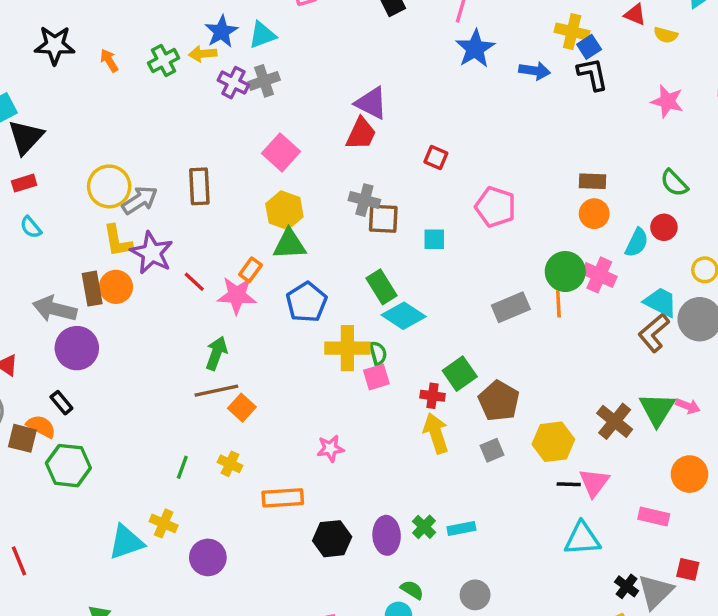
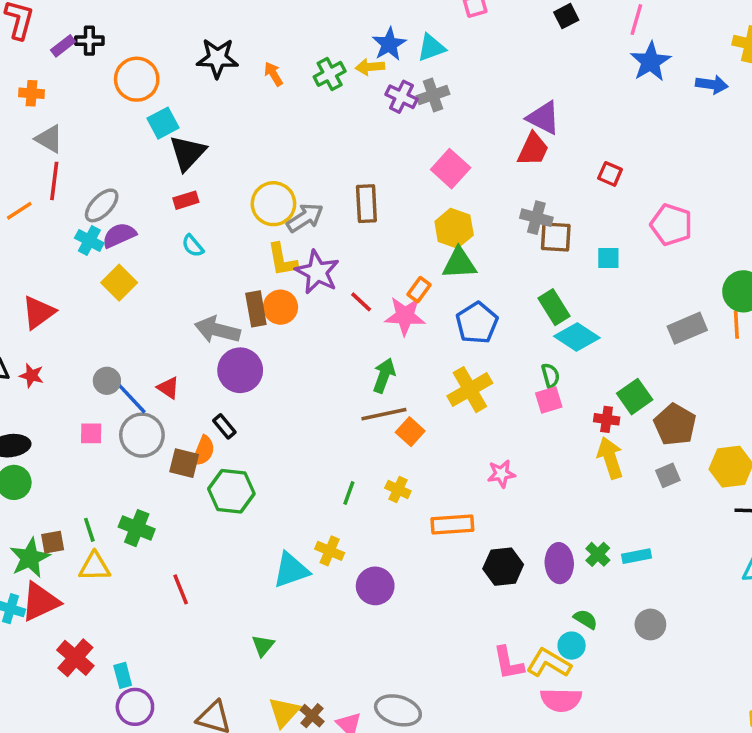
yellow cross: (347, 348) -> (470, 390), moved, turned -30
orange semicircle: (41, 426) -> (203, 451), turned 84

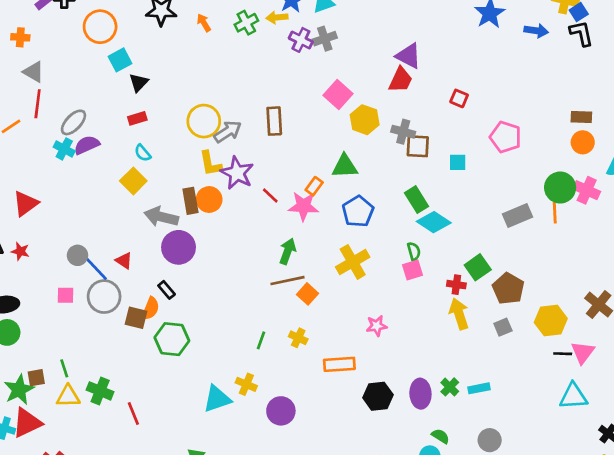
black triangle: (188, 153) -> (139, 83), size x0.7
yellow hexagon: (454, 228) -> (365, 120), moved
yellow square: (119, 283) -> (133, 181), moved
green cross: (137, 528) -> (100, 391), moved

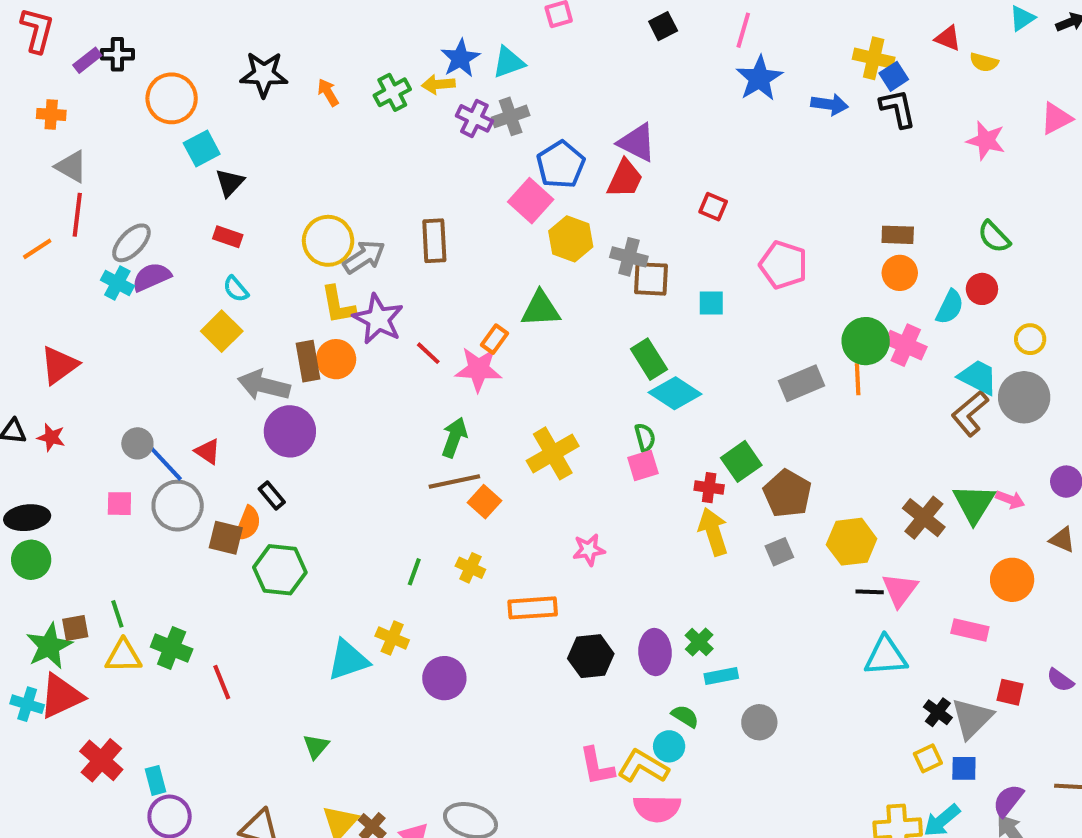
red rectangle: (137, 118) -> (228, 237), turned 36
blue pentagon: (358, 211) -> (561, 165), moved
cyan rectangle: (479, 388) -> (721, 676), moved

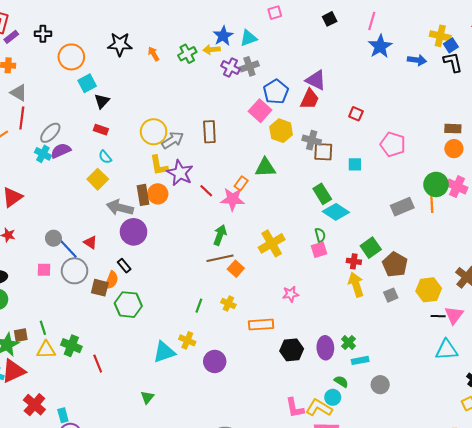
purple rectangle: (87, 60) -> (11, 37), moved

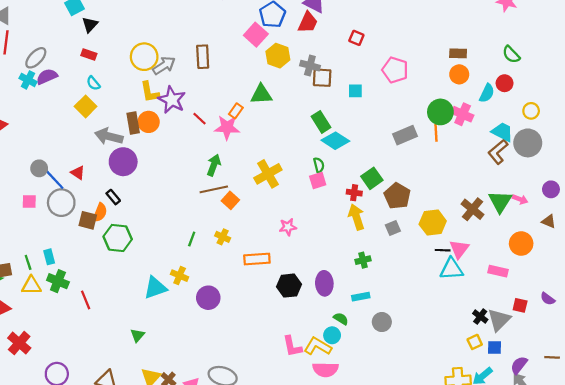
green cross: (349, 343) -> (363, 260), moved, turned 32
cyan triangle: (447, 350) -> (451, 269), moved
cyan rectangle: (63, 415) -> (49, 257), moved

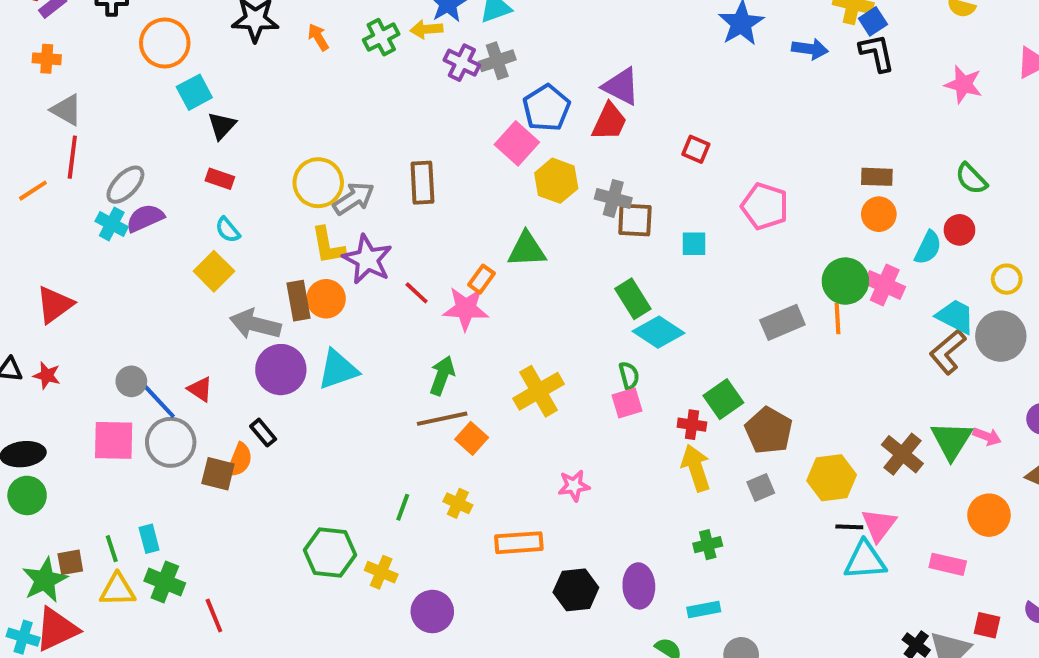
pink square: (29, 202) -> (114, 440), size x1.6
green hexagon: (118, 238) -> (330, 553), moved
cyan triangle: (155, 288) -> (338, 370), moved

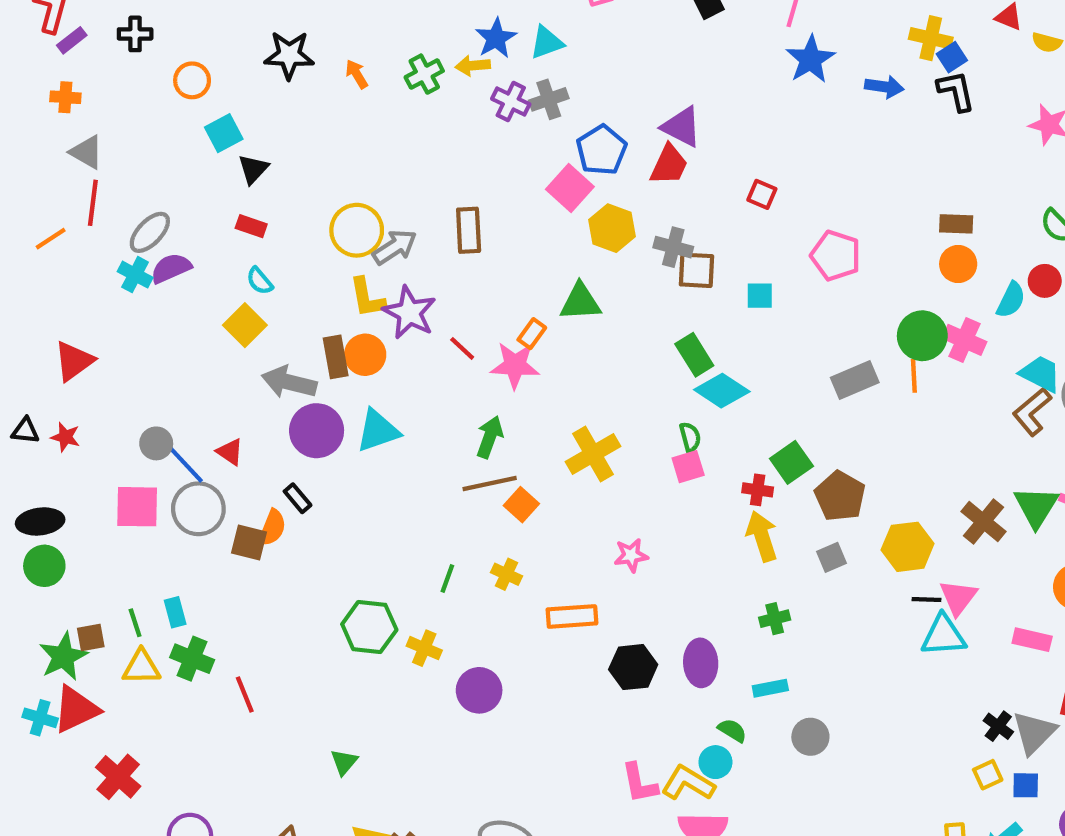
orange circle: (165, 43) -> (192, 80), size x0.7

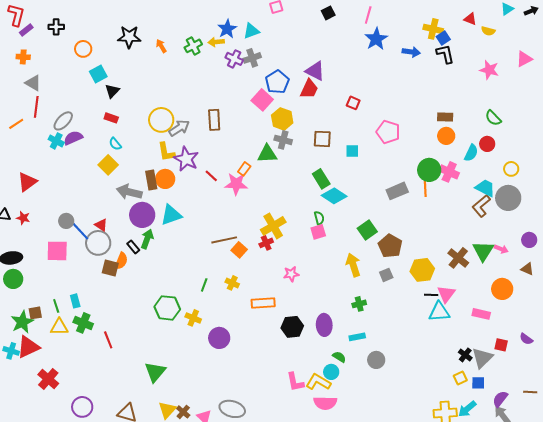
gray cross: (673, 247) -> (283, 140), moved
green arrow: (490, 437) -> (147, 239), moved
red cross: (758, 490) -> (266, 243), moved, turned -32
gray circle: (198, 509) -> (98, 243), moved
green triangle: (344, 762) -> (155, 372), size x1.6

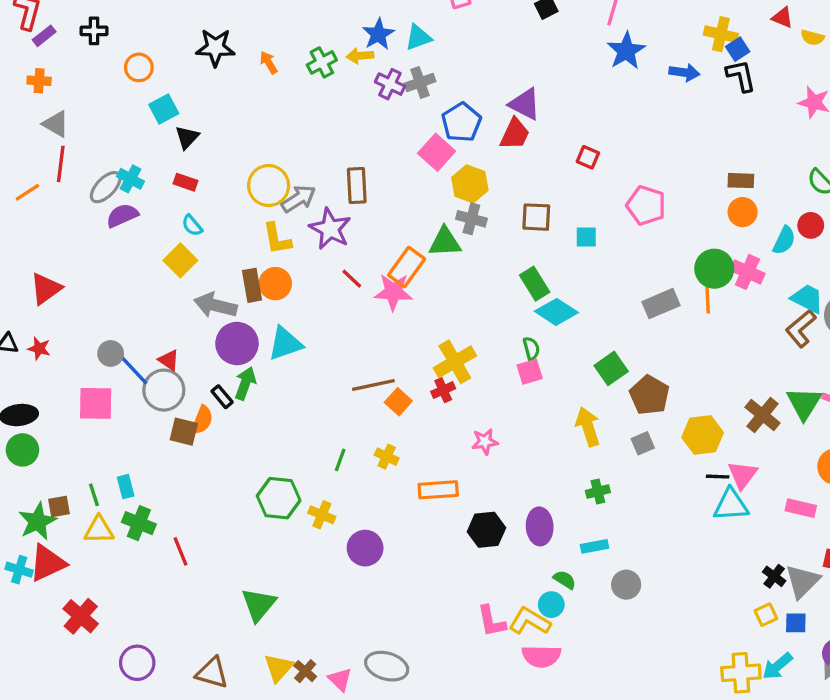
cyan cross: (56, 141) -> (131, 179), moved
purple star: (186, 159) -> (330, 229), moved
orange rectangle: (244, 169) -> (407, 267), size x1.6

